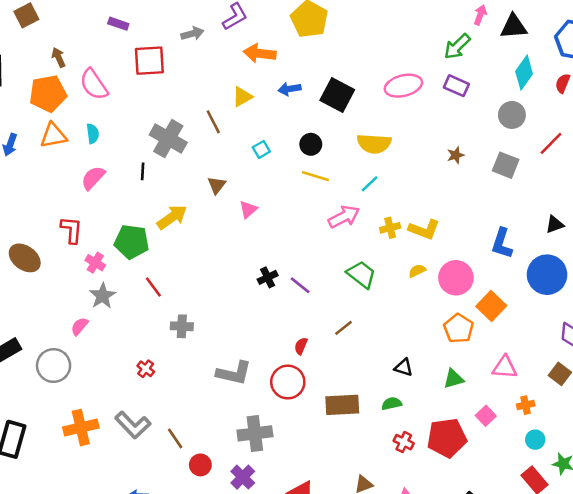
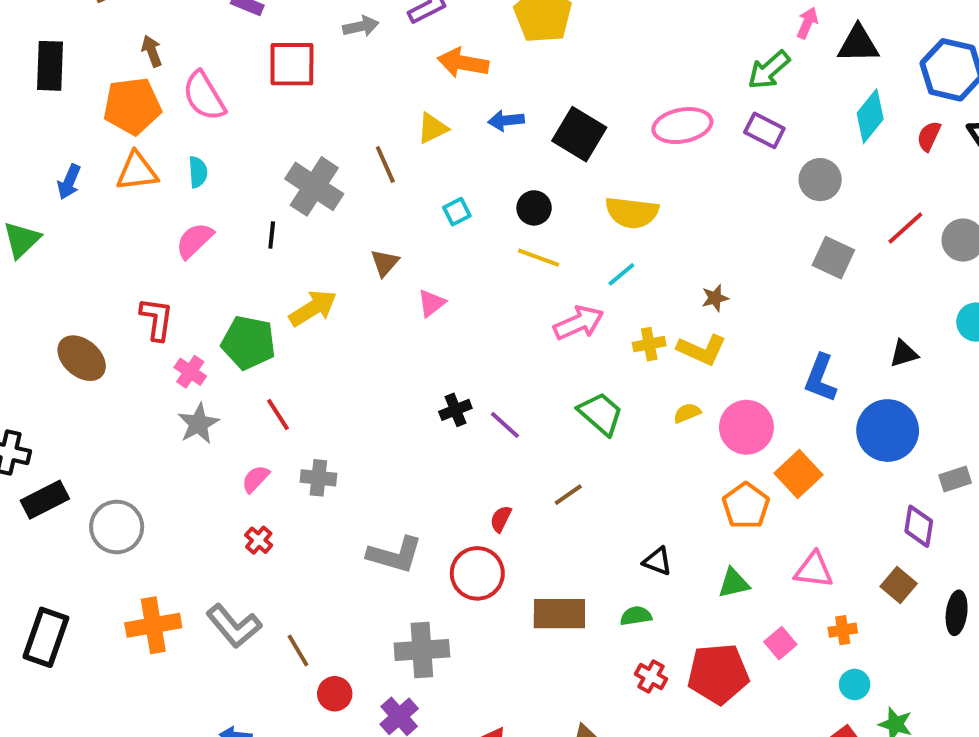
gray circle: (512, 115) -> (820, 180), moved
brown star: (456, 155) -> (715, 298), moved
pink semicircle: (79, 326) -> (255, 479), moved

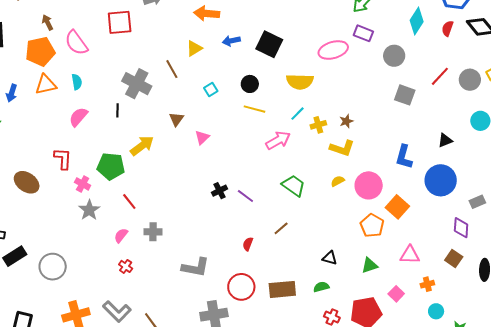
pink ellipse: (682, 126) -> (333, 50), moved
yellow cross: (649, 344) -> (318, 125), moved
red circle: (477, 573) -> (241, 287), moved

